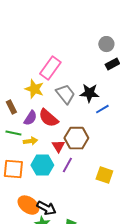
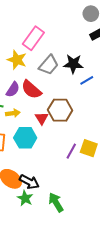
gray trapezoid: (65, 94) -> (49, 65), turned 80
purple line: (67, 165) -> (71, 151), moved

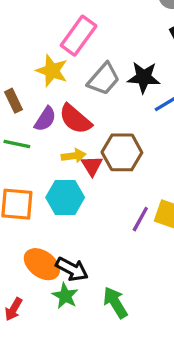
yellow arrow: (13, 113) -> (74, 156), moved

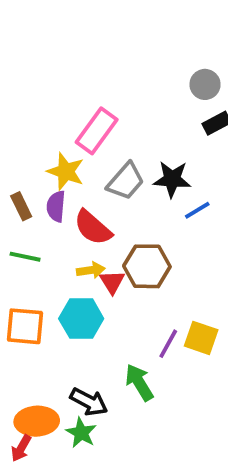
purple semicircle: (45, 119) -> (56, 206), moved, turned 152
orange ellipse: (42, 264) -> (37, 421), moved, turned -39
green arrow: (115, 303) -> (139, 382), moved

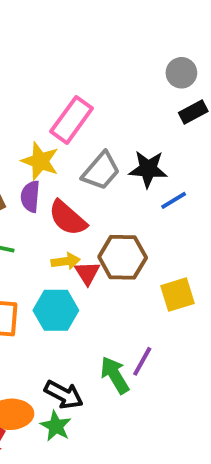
yellow square: (201, 338) -> (178, 295), moved, turned -36
purple line: (168, 344) -> (142, 361), moved

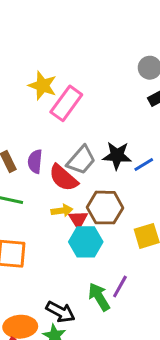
yellow star: (40, 161) -> (43, 86), moved
black star: (148, 169) -> (117, 156), moved
gray trapezoid: (101, 171) -> (81, 160), moved
cyan hexagon: (56, 310) -> (86, 242), moved

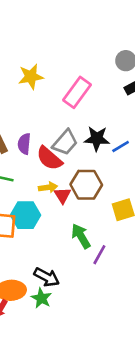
yellow star: (43, 86) -> (31, 77), turned -30
pink rectangle: (66, 103) -> (77, 92), moved
cyan hexagon: (86, 242) -> (26, 215), moved
green arrow: (99, 297) -> (81, 236), moved

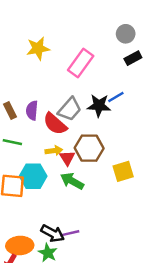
blue line: (121, 146) -> (116, 97), moved
green arrow: (81, 236) -> (72, 181), moved, turned -30
purple line: (99, 255) -> (70, 233), moved, turned 48

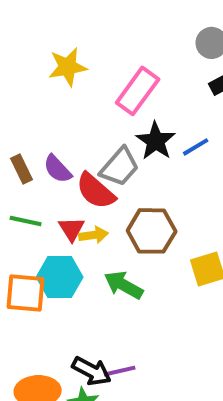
black star: (99, 106) -> (156, 141), moved, turned 30
purple semicircle: (32, 110) -> (58, 169), turned -48
red triangle: (67, 158) -> (72, 229), moved

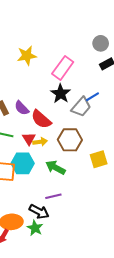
black star: (156, 141) -> (61, 94), moved
gray trapezoid: (120, 167) -> (81, 107), moved
purple line: (120, 371) -> (53, 196), moved

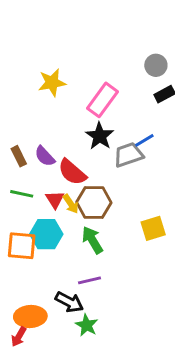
gray trapezoid: (81, 107) -> (128, 155), turned -150
brown hexagon: (70, 140) -> (94, 202), moved
yellow arrow: (40, 142) -> (71, 204), turned 64
green arrow: (55, 167) -> (92, 240), turned 30
green star: (35, 228) -> (87, 325), moved

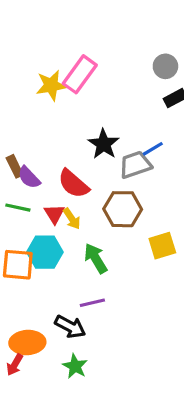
pink rectangle: (103, 100) -> (80, 74), moved
purple semicircle: (45, 156) -> (29, 177), moved
brown hexagon: (94, 202) -> (123, 209), moved
green star: (87, 325) -> (75, 366), moved

